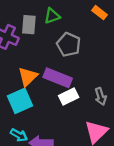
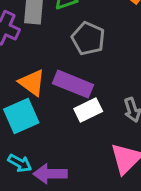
orange triangle: (28, 77) -> (32, 83), turned -40

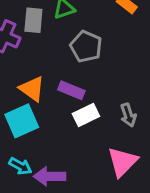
purple rectangle: (73, 84) -> (71, 90), size x0.7

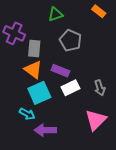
gray rectangle: (33, 20) -> (34, 48), moved
cyan square: (22, 121) -> (39, 93), moved
cyan arrow: (20, 166) -> (27, 114), moved

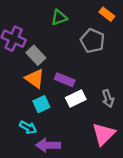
gray pentagon: (71, 40) -> (92, 41), moved
gray rectangle: (34, 48) -> (36, 55), turned -48
cyan square: (39, 93) -> (41, 104), size x0.7

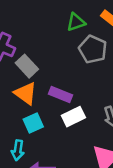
green triangle: (59, 18) -> (76, 22), moved
cyan arrow: (28, 127) -> (18, 150), turned 70

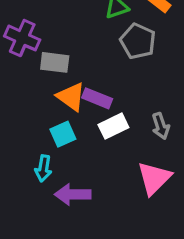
gray rectangle: (27, 66) -> (55, 62), turned -40
orange triangle: (26, 93) -> (71, 97), moved

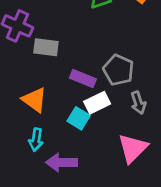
gray pentagon: (138, 41) -> (118, 70), moved
orange triangle: (71, 97) -> (35, 100), moved
cyan square: (63, 134) -> (79, 118), moved, turned -35

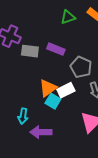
purple rectangle: (83, 79) -> (56, 49), moved
orange triangle: (35, 100) -> (48, 88), moved, turned 48

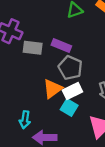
gray pentagon: (81, 67) -> (70, 68), moved
cyan square: (53, 101) -> (69, 108), moved

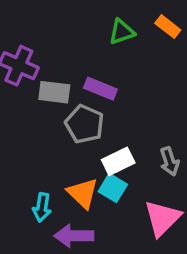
gray pentagon: (70, 68) -> (84, 124), moved
orange triangle: (53, 89) -> (83, 193), moved, turned -40

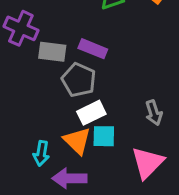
white rectangle: (118, 161) -> (91, 113), moved
cyan square: (113, 188) -> (104, 136), turned -30

